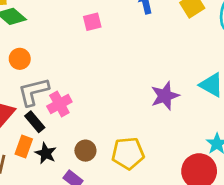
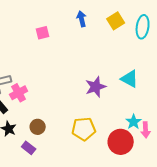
yellow pentagon: (128, 153) -> (84, 129), moved

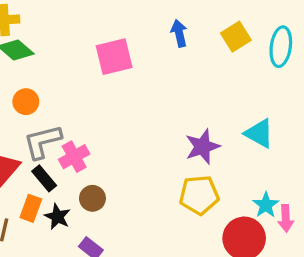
pink square: (43, 33) -> (114, 57), size x1.6
brown circle: (38, 127) -> (92, 198), moved
yellow pentagon: (84, 129) -> (199, 195), moved

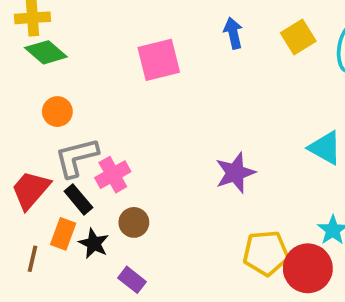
purple star: (202, 147) -> (235, 173), moved
yellow pentagon: (199, 195) -> (266, 253), moved

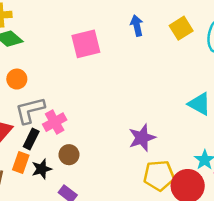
purple star: (235, 173) -> (142, 138), moved
black rectangle: (78, 199) -> (31, 139), turned 66
black star: (94, 243) -> (42, 169), turned 30

